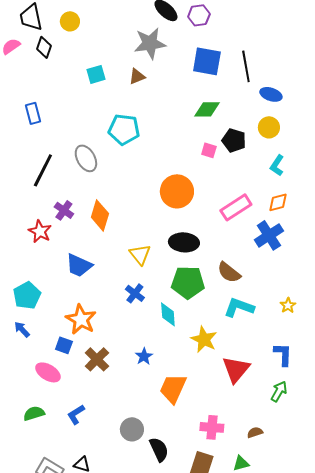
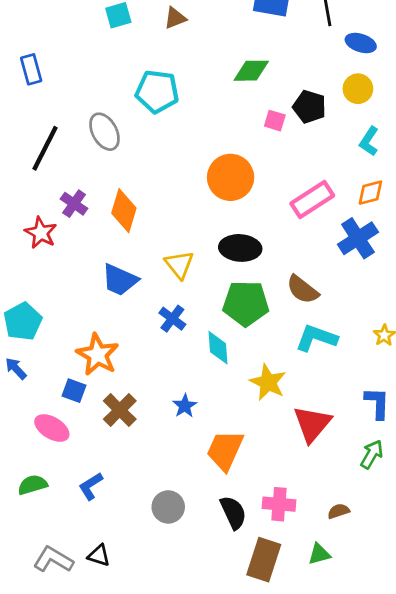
green diamond: (207, 109) -> (251, 71), moved
blue trapezoid: (79, 265) -> (120, 280), moved
black semicircle: (159, 449) -> (233, 512), moved

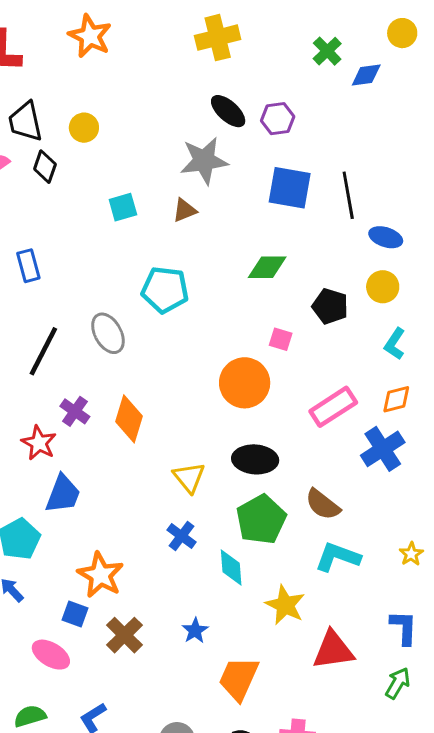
pink square: (275, 121) -> (281, 339), moved
blue trapezoid: (120, 280) -> (63, 494), moved, turned -93
green pentagon: (246, 303) -> (261, 519), turned -30
red triangle: (312, 424) -> (333, 650), turned 42

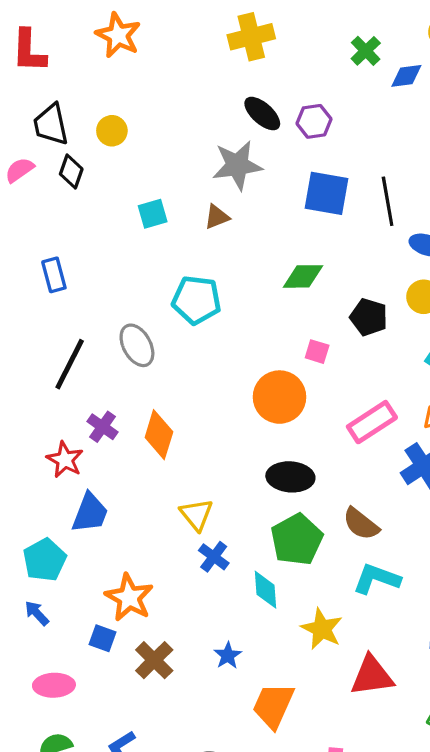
yellow triangle: (189, 477) -> (196, 514), moved
pink ellipse: (51, 655) -> (54, 685), moved, turned -33

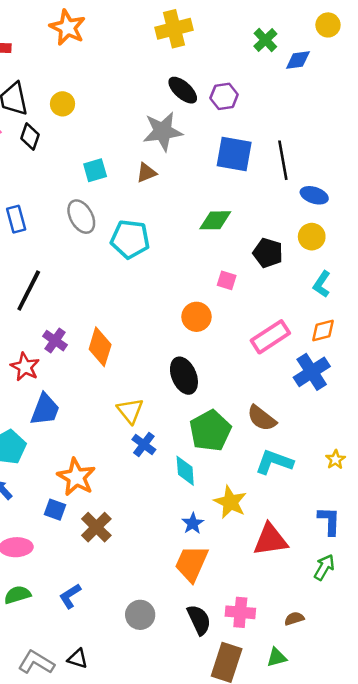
gray ellipse: (137, 345) -> (81, 217), moved
orange circle: (280, 397) -> (196, 317), size x0.7
black ellipse: (290, 477) -> (184, 376), moved, turned 63
blue star: (228, 655) -> (193, 523), moved

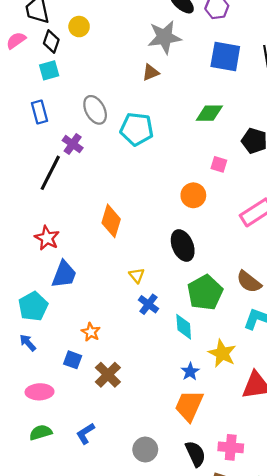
yellow circle: (62, 104) -> (79, 27), moved
cyan square: (95, 170) -> (49, 70), moved
purple cross: (55, 341) -> (73, 144), moved
yellow triangle: (130, 411) -> (137, 275), size x0.7
orange star: (76, 477) -> (91, 332), size x0.6

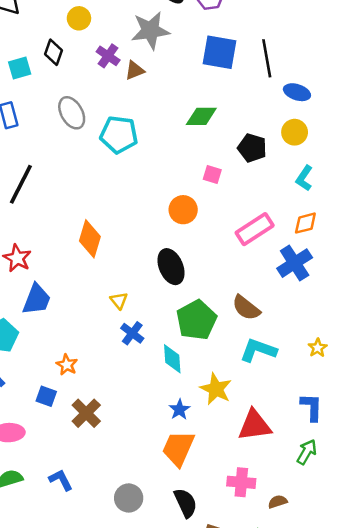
yellow circle: (79, 27) -> (79, 18), moved
black diamond: (51, 41) -> (54, 52), moved
purple cross: (73, 144) -> (108, 56), moved
blue L-shape: (85, 433) -> (61, 480), turned 95
pink cross: (231, 447) -> (241, 482), moved

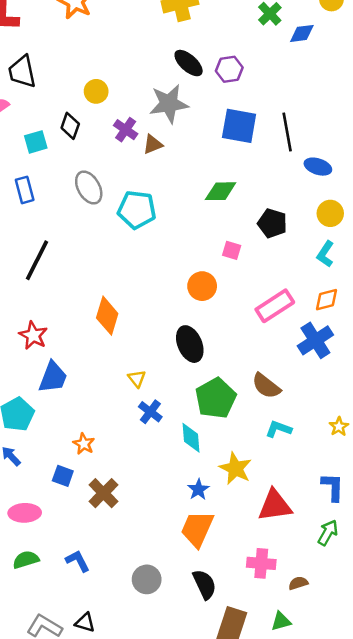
yellow circle: (295, 132) -> (330, 213), moved
cyan L-shape: (258, 350) -> (278, 429), size x0.7

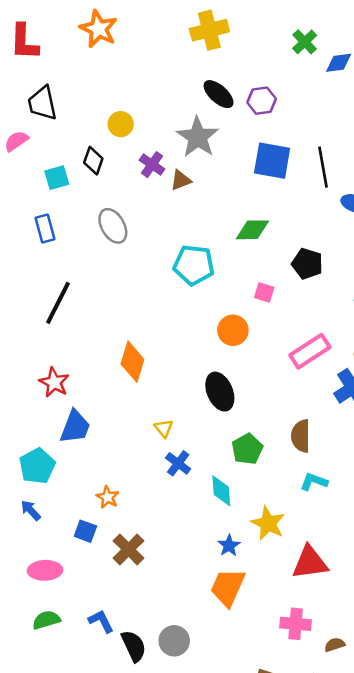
gray star: (169, 104) -> (198, 137), turned -30
cyan pentagon: (137, 210) -> (194, 265), moved
brown semicircle: (266, 386) -> (301, 436), turned 52
green pentagon: (216, 398) -> (247, 449), size x0.7
black semicircle: (205, 584) -> (134, 646), moved

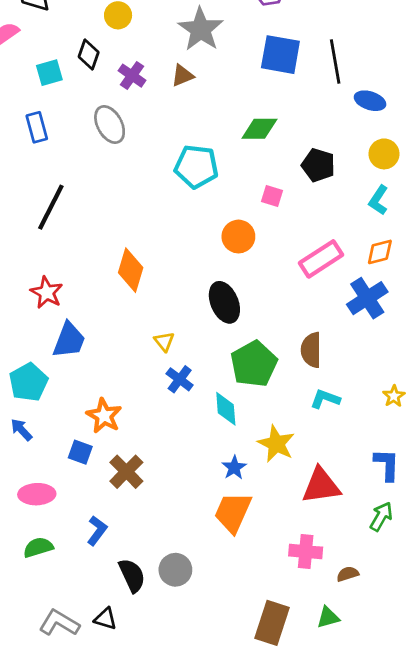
purple cross: (152, 165) -> (132, 76), moved
green pentagon: (247, 449) -> (254, 364), size x1.4
orange star: (108, 497) -> (104, 416), size x1.4
blue L-shape: (101, 621) -> (97, 531), moved, turned 64

